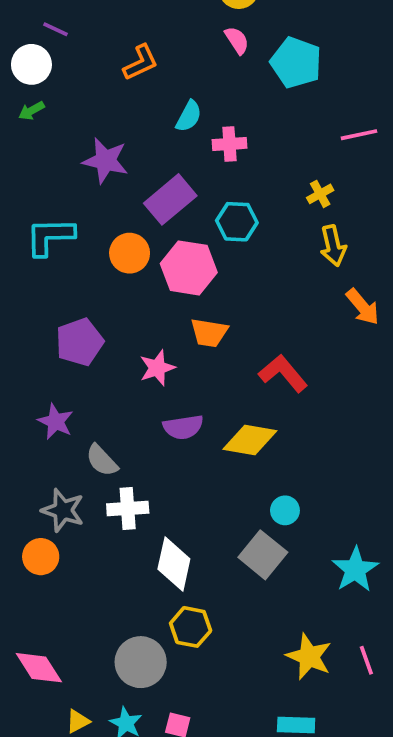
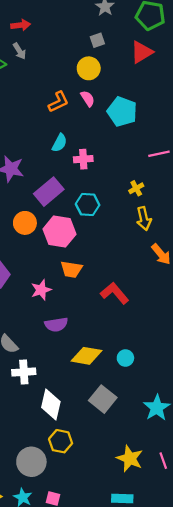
orange L-shape: (141, 63) -> (58, 102), moved
yellow diamond: (250, 440) -> (87, 356), moved
cyan circle: (285, 510) -> (125, 358), moved

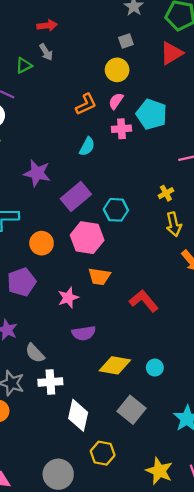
pink semicircle: (88, 99) -> (116, 101), turned -112
pink cross: (83, 159) -> (122, 129), moved
orange circle: (25, 223) -> (42, 243), moved
yellow hexagon: (61, 441) -> (103, 453), moved

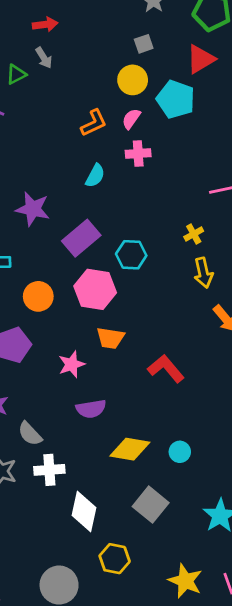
cyan pentagon: (151, 114) -> (176, 99), moved

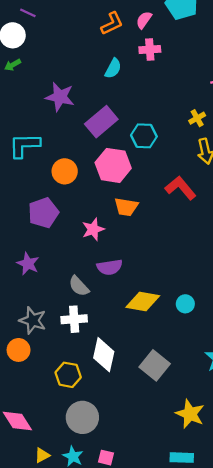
red L-shape: (166, 369) -> (181, 188), moved
gray semicircle: (30, 434) -> (79, 286), moved
gray square: (151, 505) -> (155, 365), moved
yellow hexagon: (115, 559) -> (68, 375), moved

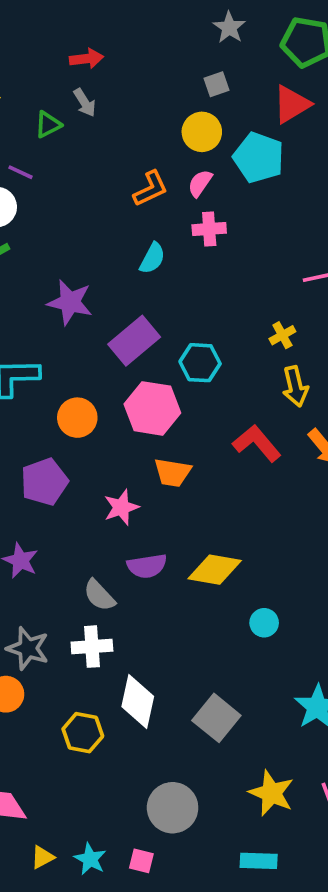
yellow diamond: (143, 301) -> (215, 570), moved
gray circle: (82, 417) -> (173, 808), moved

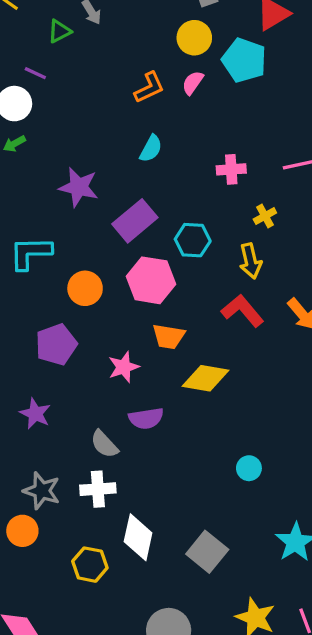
pink cross: (209, 229) -> (231, 169), moved
yellow arrow: (295, 386) -> (251, 261), moved
yellow diamond: (215, 570) -> (206, 378), moved

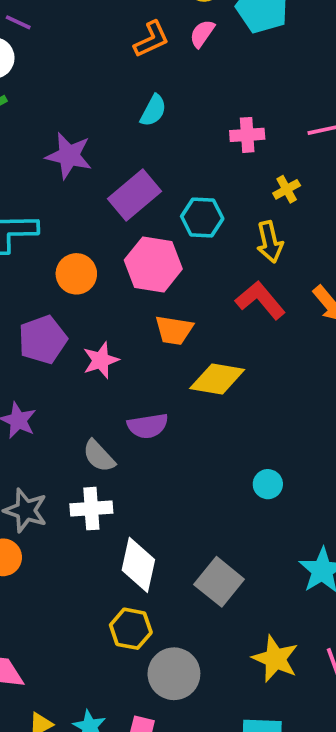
pink star: (124, 367) -> (101, 360), moved
yellow hexagon: (90, 565) -> (131, 629), moved

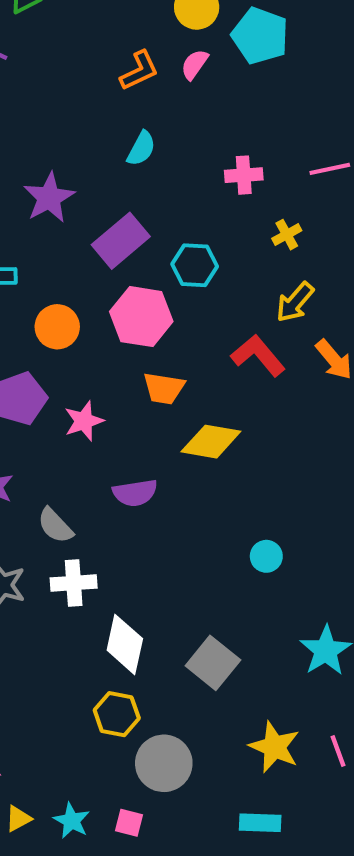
purple star: (69, 156) -> (49, 198), turned 30
yellow arrow: (270, 242) -> (295, 302), moved, turned 54
gray semicircle: (99, 456) -> (55, 526), moved

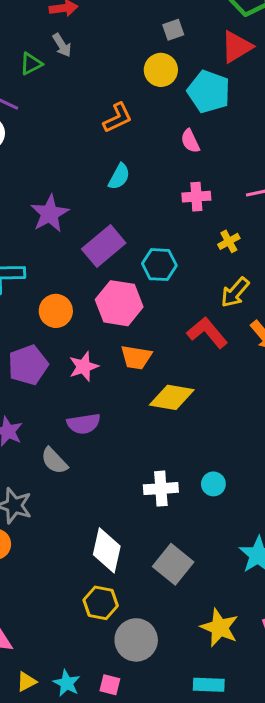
pink semicircle: (195, 64) -> (190, 141), moved, turned -60
pink star: (84, 421) -> (84, 367), moved
purple semicircle: (135, 493) -> (84, 424), moved
white cross: (74, 583) -> (161, 489), moved

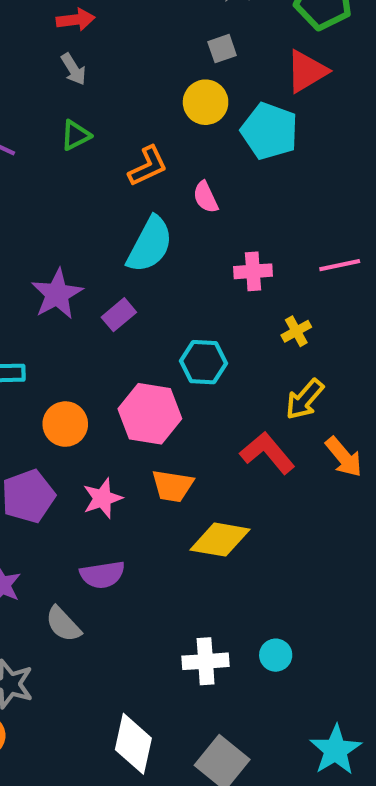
green triangle: (31, 64) -> (76, 135), moved
pink semicircle: (190, 141) -> (206, 197), moved
cyan semicircle: (119, 177) -> (150, 245), size x1.6
purple rectangle: (104, 246) -> (119, 315), moved, size x0.6

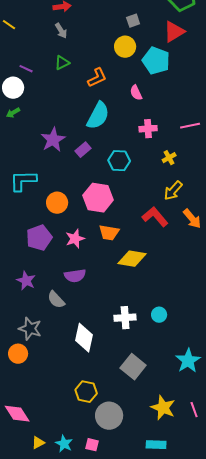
pink semicircle: (206, 197) -> (136, 93), moved
cyan hexagon: (203, 362) -> (119, 161), moved
white diamond: (133, 744) -> (84, 338), moved

